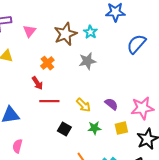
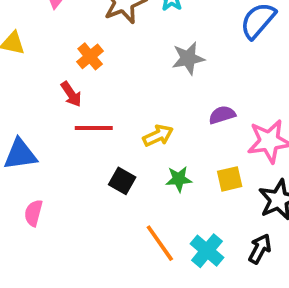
gray star: (87, 61) -> (188, 58), moved
purple semicircle: (111, 104) -> (222, 115), moved, turned -56
yellow arrow: (83, 105) -> (158, 136), turned -70

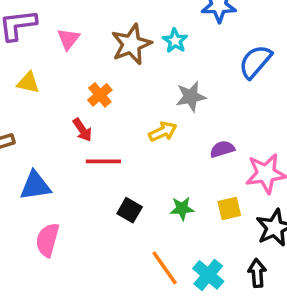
yellow arrow: (158, 136) -> (163, 132), moved
pink semicircle: (33, 213) -> (47, 240), size x1.4
black arrow: (260, 249) -> (257, 273), turned -32

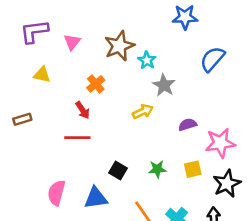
cyan star: (175, 41) -> (147, 60), moved
gray star: (191, 97) -> (164, 85), turned -30
red line: (103, 161) -> (77, 138), moved
blue triangle: (35, 186) -> (96, 198), moved

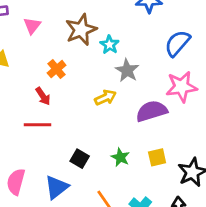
purple semicircle: (188, 125) -> (152, 111), size x1.6
pink star: (220, 143) -> (181, 87), moved
green star: (157, 169) -> (120, 157), turned 30
blue triangle: (96, 198) -> (57, 187), turned -30

